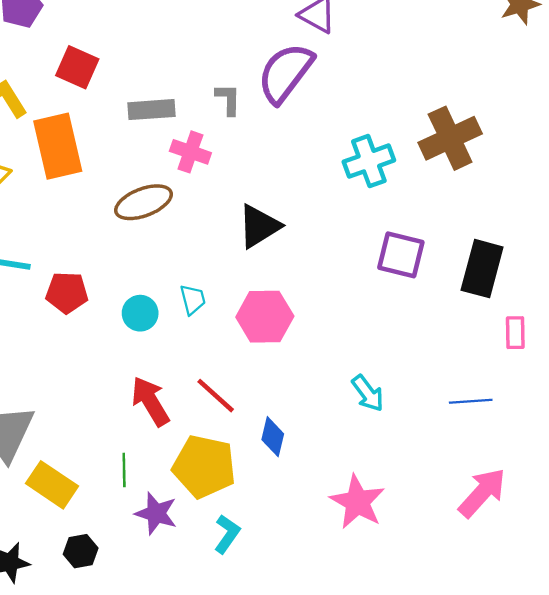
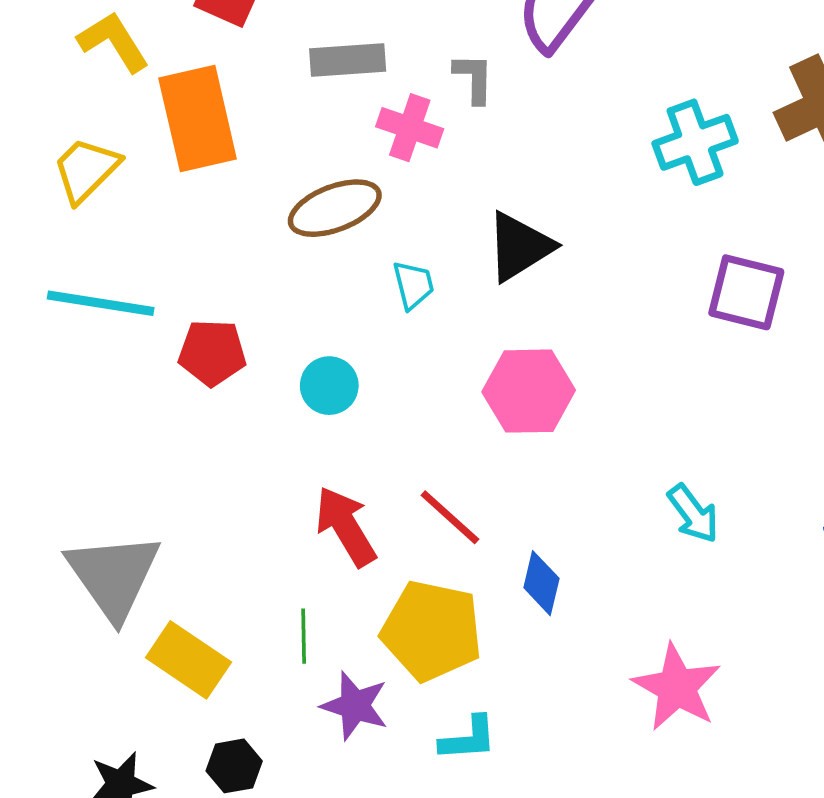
gray L-shape: (228, 99) -> (474, 78), moved
cyan trapezoid: (193, 299) -> (413, 285), moved
cyan L-shape: (227, 534) -> (468, 739), turned 51

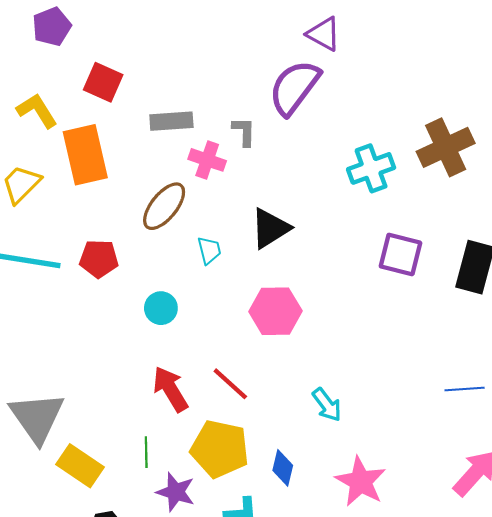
brown ellipse: (335, 208) -> (164, 206), turned -30
red pentagon: (212, 353) -> (99, 259), moved
cyan arrow: (693, 514) -> (327, 405), moved
blue diamond: (541, 583) -> (283, 468), moved

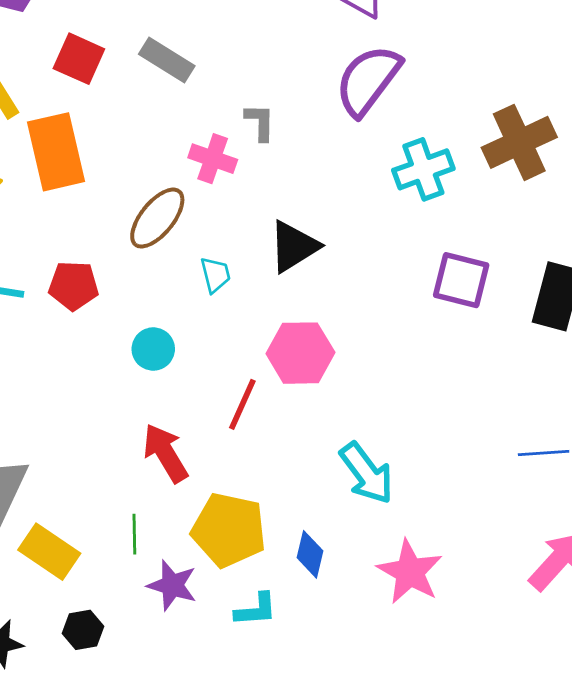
purple semicircle: (294, 87) -> (368, 80), moved
gray rectangle: (171, 121) -> (167, 60), moved, turned 36
red line: (230, 384) -> (242, 404), moved, turned 72
cyan arrow: (327, 405) -> (367, 473), size x1.4

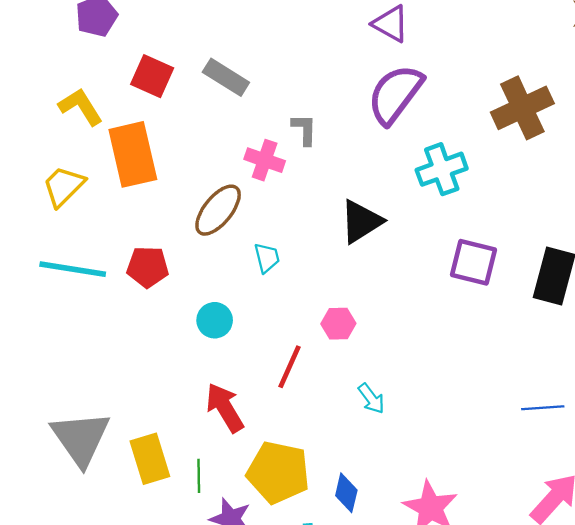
brown cross: (519, 142) -> (522, 108), moved
black triangle: (294, 246) -> (361, 221), moved
pink hexagon: (300, 353) -> (338, 324), size x0.6
cyan arrow: (367, 473) -> (371, 399), moved, size x0.6
yellow rectangle: (49, 552) -> (150, 459), moved, turned 39

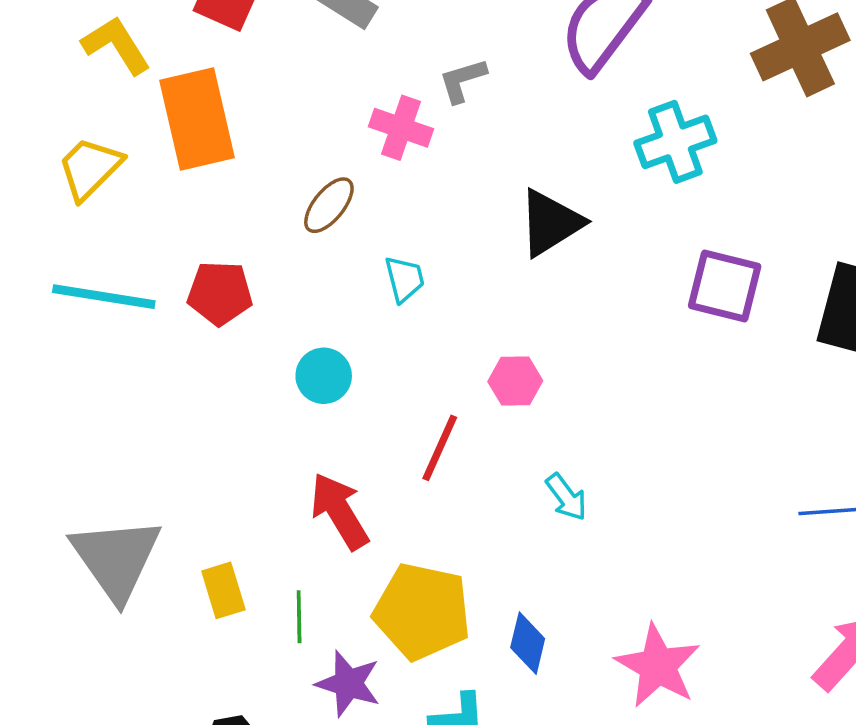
gray L-shape: (304, 129) -> (463, 80), turned -108
brown ellipse: (218, 210) -> (329, 205), size x0.7
yellow rectangle: (150, 459) -> (223, 590), size x0.7

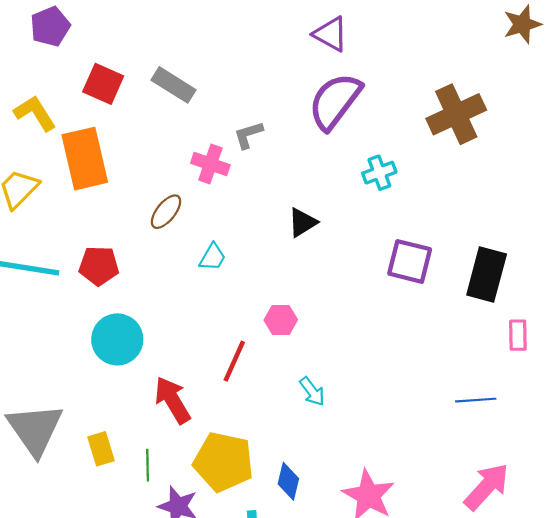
cyan cross: (675, 142) -> (379, 173), size x0.7
black triangle: (551, 223) -> (302, 222), size x0.7
cyan trapezoid: (405, 279) -> (213, 257), turned 44
cyan circle: (324, 376) -> (117, 339), moved, size x1.5

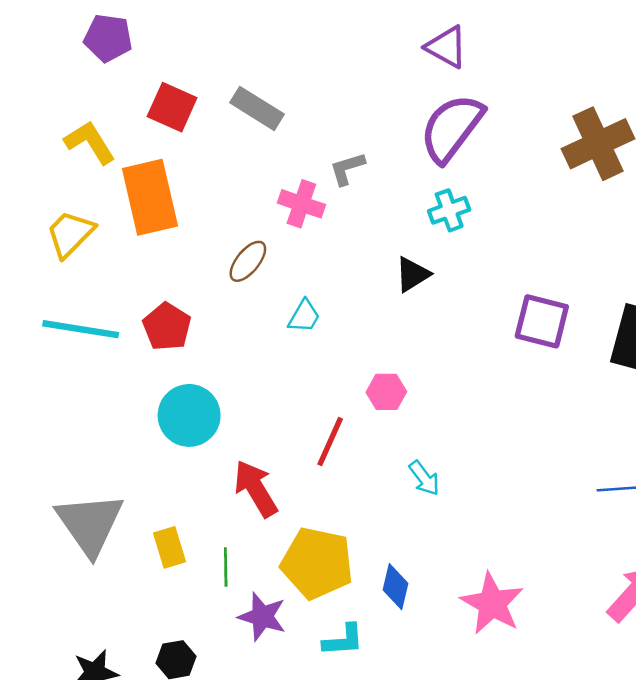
purple pentagon: (50, 26) -> (108, 38), turned 30
cyan cross: (379, 173) -> (449, 210), moved
red pentagon: (99, 266) -> (167, 327), turned 30

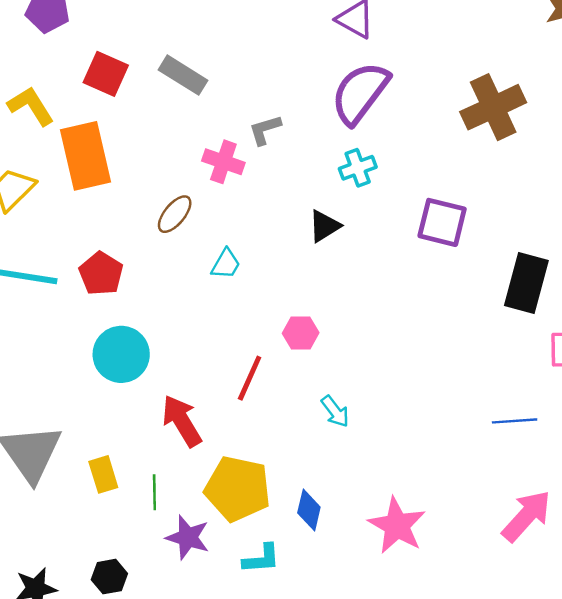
purple square: (542, 321) -> (442, 222), moved

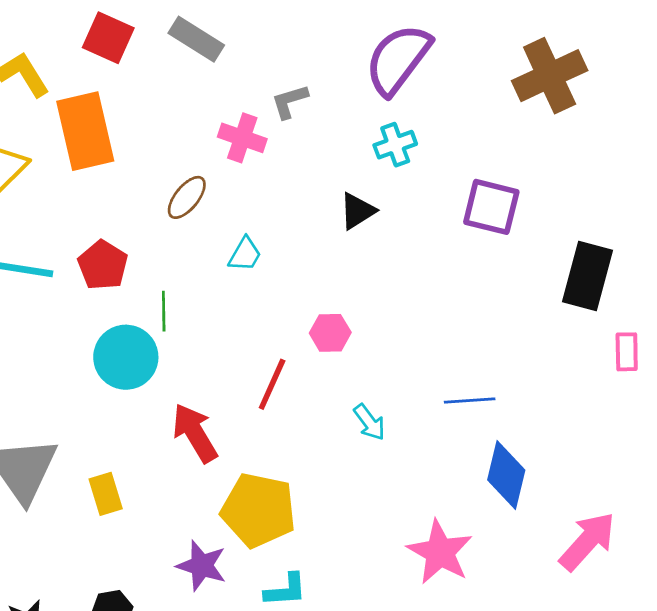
blue line: (515, 421) -> (470, 401), moved
green line: (154, 492) -> (164, 311), moved
blue diamond: (309, 510) -> (506, 475), moved, size x1.4

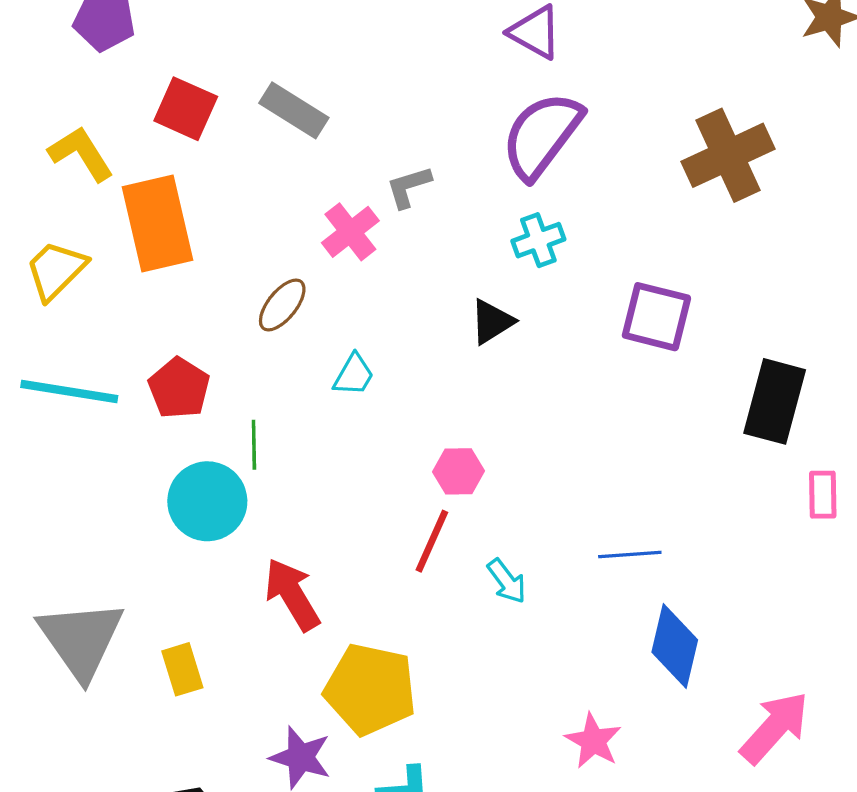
pink cross: (242, 138) -> (350, 232), turned 33
red line: (272, 384) -> (432, 541), moved
pink star: (440, 552) -> (593, 741), size x0.7

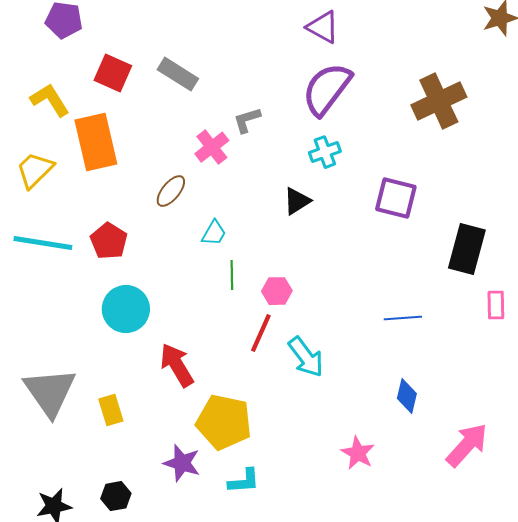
green line: (254, 445) -> (232, 275), moved
blue line: (630, 555) -> (403, 318), moved
cyan arrow: (507, 581) -> (306, 357), size x1.5
blue diamond: (675, 646) -> (407, 396), size x0.7

